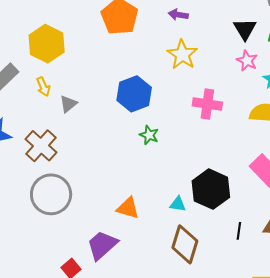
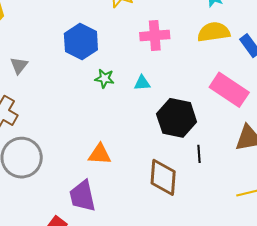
cyan triangle: (178, 204) -> (142, 83), moved
black line: (239, 231) -> (199, 154), moved
purple trapezoid: (102, 245) -> (83, 196), turned -48

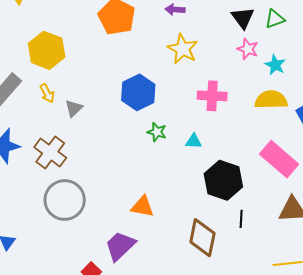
purple trapezoid: (83, 196) -> (120, 246), turned 52

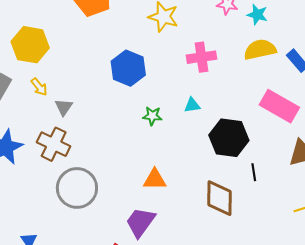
gray triangle: (74, 108) -> (64, 107), moved
green star: (157, 132) -> (152, 116), moved

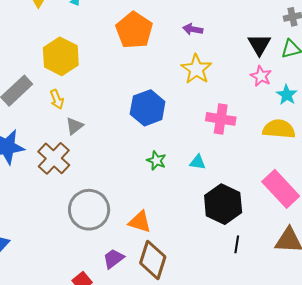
gray circle: (77, 188) -> (89, 210), moved
brown diamond: (219, 198) -> (153, 260), moved
purple trapezoid: (140, 222) -> (114, 259), size x0.7

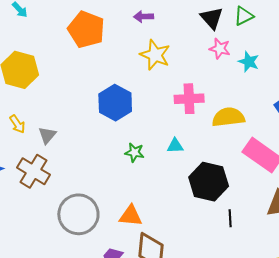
yellow arrow: (57, 99) -> (17, 124), moved
yellow semicircle: (279, 129) -> (228, 117), moved

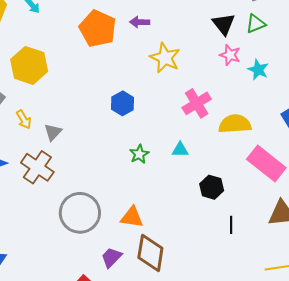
purple arrow: (144, 17) -> (140, 22), moved
pink cross: (189, 99) -> (197, 103), turned -32
blue hexagon: (115, 103) -> (123, 103), size x0.7
green star: (134, 152) -> (139, 154), turned 30
black hexagon: (209, 182) -> (212, 187), size x0.6

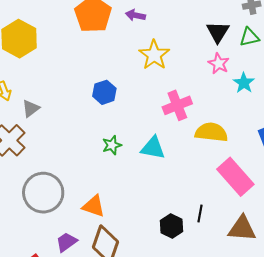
cyan triangle: (180, 150) -> (153, 148), size x1.5
black hexagon: (212, 187) -> (171, 226), moved
black line: (231, 225) -> (200, 213), moved

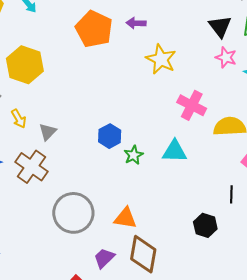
blue hexagon: (104, 92) -> (110, 136), moved
pink cross: (177, 105) -> (192, 105), turned -32
black line: (200, 213) -> (231, 194), moved

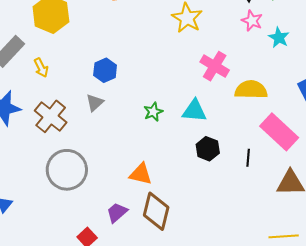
gray triangle: (48, 132) -> (95, 103), moved
blue hexagon: (110, 136) -> (105, 70), moved
gray circle: (73, 213) -> (67, 170), moved
black hexagon: (205, 225) -> (208, 149), moved

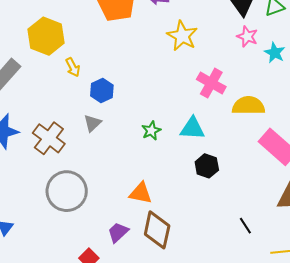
yellow arrow: (41, 68) -> (73, 67), moved
black line: (248, 158) -> (245, 226), moved, turned -36

